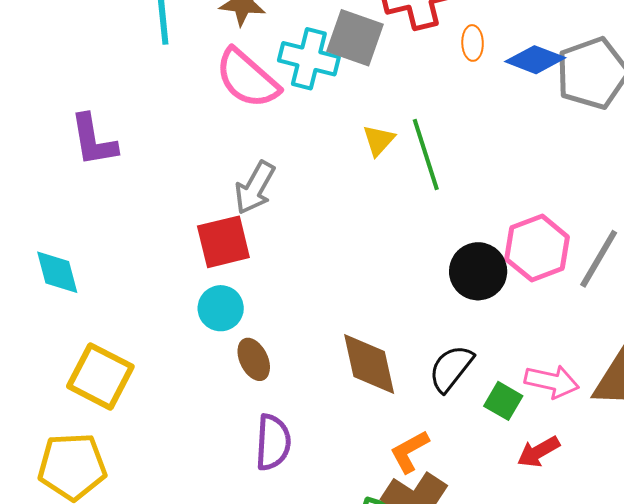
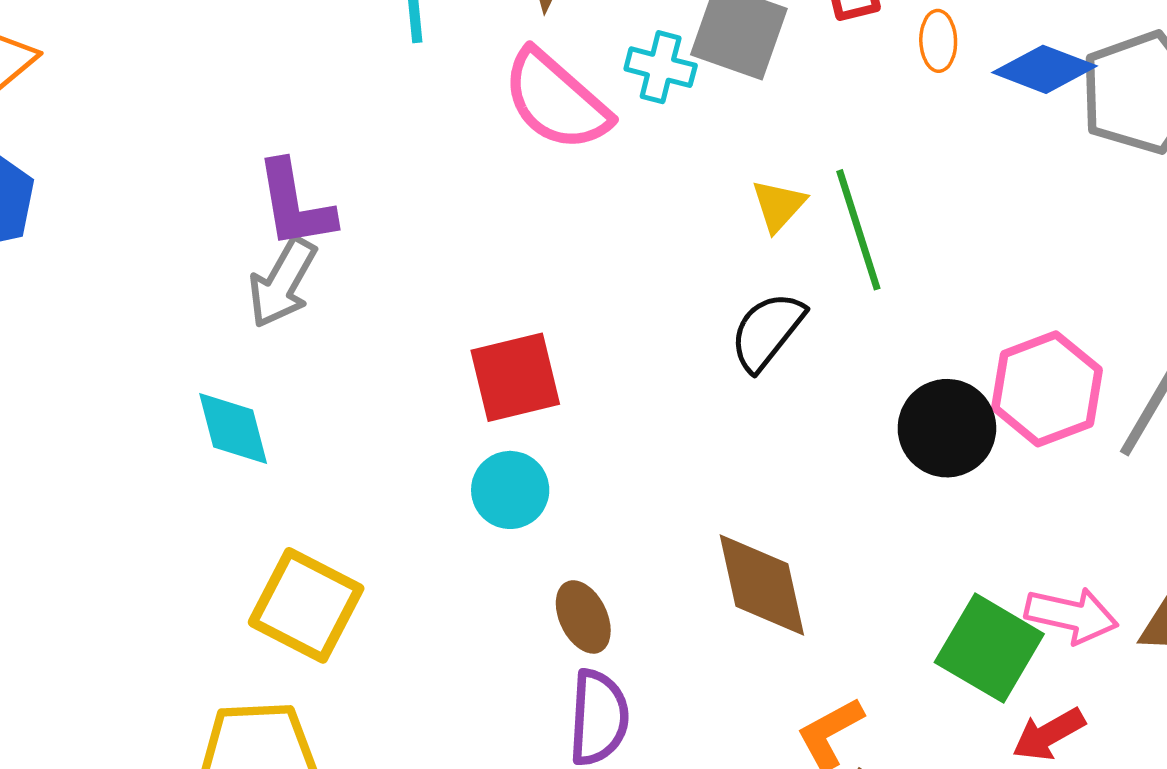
cyan cross: (309, 59) -> (661, 67), size x0.7
gray arrow: (255, 188) -> (282, 283), moved
brown ellipse: (254, 359) -> (583, 617), moved
black semicircle: (451, 368) -> (767, 331), moved
green square: (503, 401) -> (989, 648), size x1.6

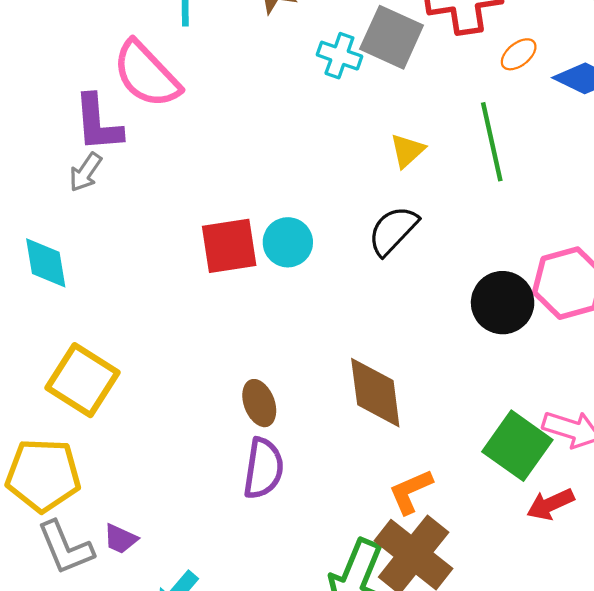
orange ellipse: (938, 41) -> (519, 54), turned 48
pink semicircle: (556, 100) -> (146, 74), moved
green line: (858, 230) -> (492, 142), moved
gray arrow: (282, 283) -> (85, 172), size x0.7
cyan circle: (510, 490) -> (288, 242), moved

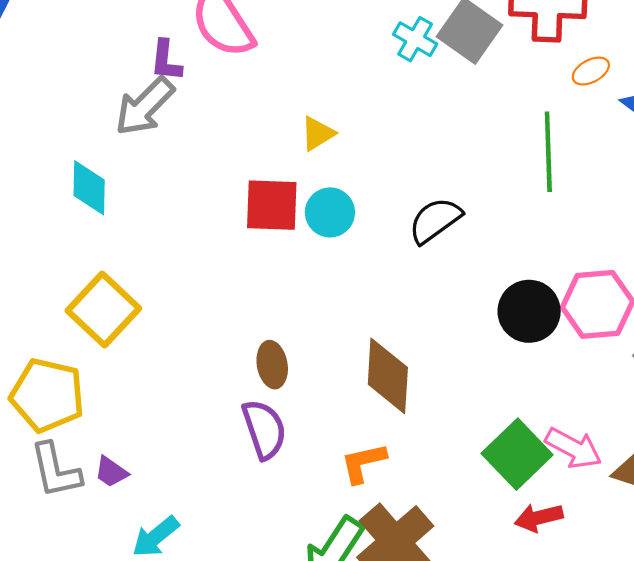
purple L-shape: (98, 123) -> (166, 61), size x0.7
yellow triangle: (407, 151) -> (318, 134), moved
gray arrow: (85, 172) -> (145, 106), size x1.6
purple semicircle: (263, 468) -> (264, 429), turned -38
orange L-shape: (411, 491) -> (363, 463), moved

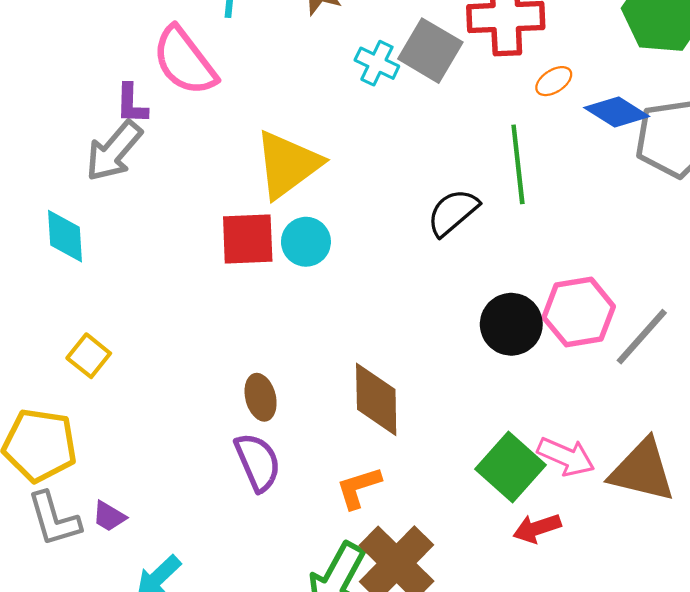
yellow triangle: (318, 134) -> (288, 164), size x2.0
black semicircle: (435, 220) -> (453, 212), moved
yellow square: (103, 309) -> (89, 356), size x0.6

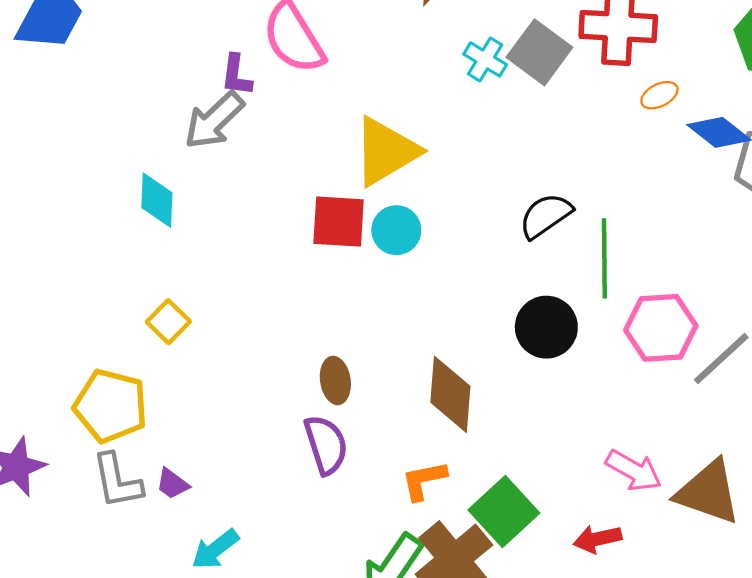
green line: (518, 164) -> (604, 258), moved
black circle: (511, 324) -> (546, 327), moved
green square: (511, 467) -> (504, 511), moved

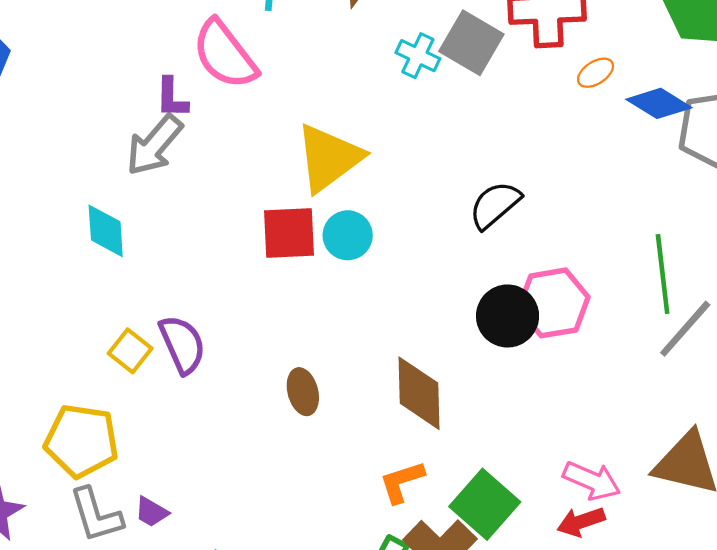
green line: (604, 258) -> (663, 274), moved
pink hexagon: (661, 328) -> (553, 303), moved
purple semicircle: (326, 445) -> (182, 344), moved
pink arrow: (634, 470) -> (592, 481), moved

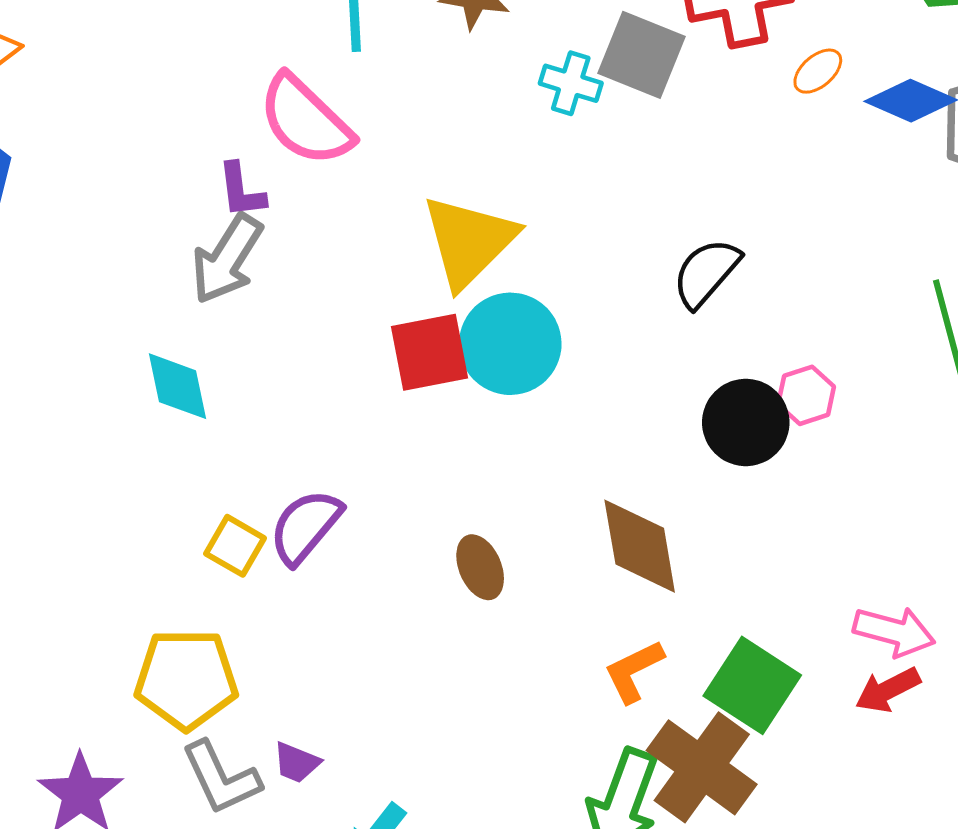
cyan circle: (348, 235) -> (510, 344), size x1.5
pink hexagon: (553, 303) -> (806, 395), size x0.6
purple semicircle: (182, 344) -> (305, 527), turned -108

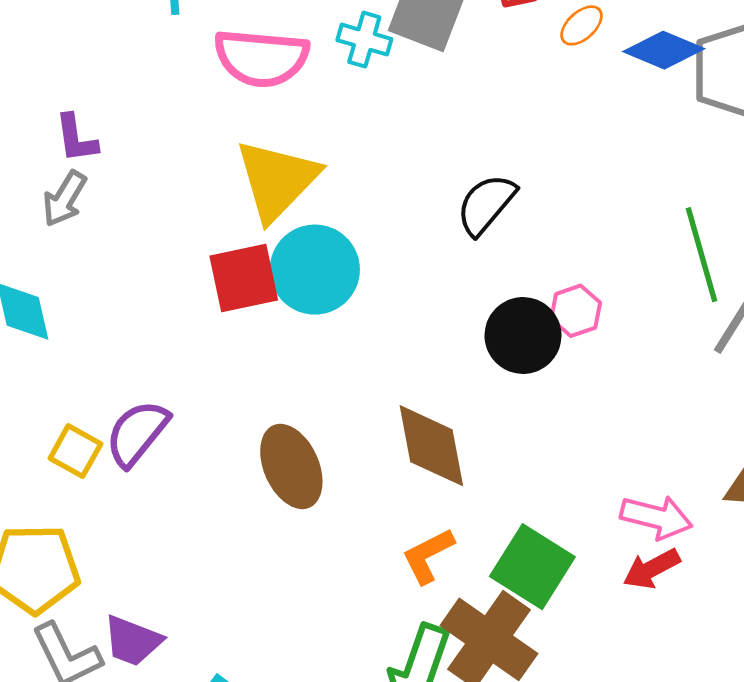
pink semicircle: (306, 120) -> (261, 58), moved, turned -38
gray arrow: (227, 259) -> (65, 199), size x0.7
brown ellipse: (480, 567) -> (291, 466), size x1.5
purple trapezoid: (296, 763) -> (133, 641), size x1.4

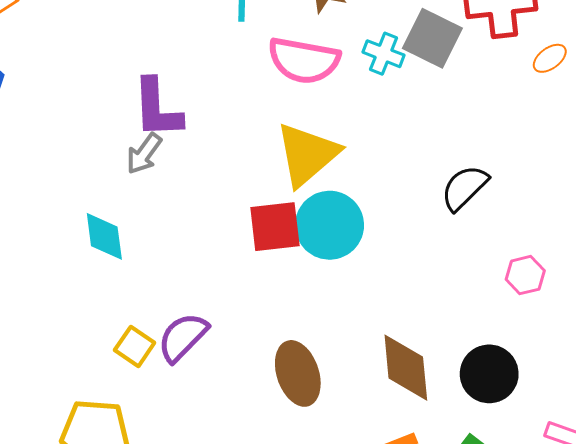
purple L-shape: (76, 138) -> (157, 109), size x1.6
black circle: (523, 335) -> (489, 374), moved

